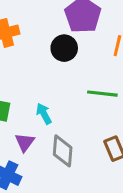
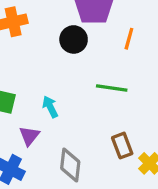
gray diamond: (63, 151) -> (70, 165), moved

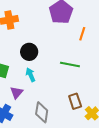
black circle: (74, 39) -> (29, 52), moved

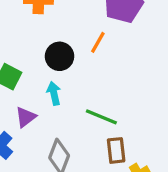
orange line: (82, 34) -> (98, 42), moved
green line: (70, 64) -> (101, 117), moved

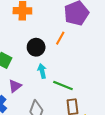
cyan arrow: (54, 93) -> (42, 71), moved

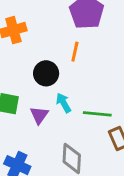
purple triangle: (15, 86) -> (39, 115), moved

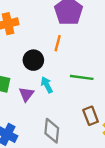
green line: (97, 114) -> (82, 77), moved

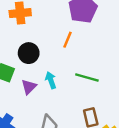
black circle: (33, 60) -> (29, 53), moved

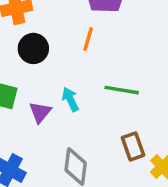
black circle: (29, 53) -> (33, 48), moved

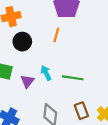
green line: (122, 90) -> (73, 78), moved
brown rectangle: (133, 146) -> (81, 111), moved

